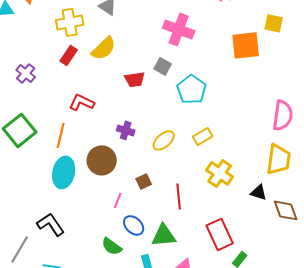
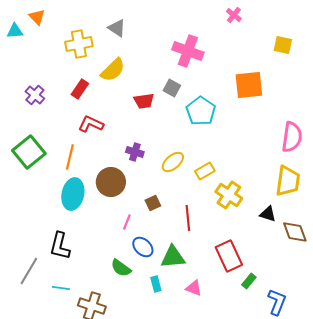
orange square: (246, 45) -> (249, 85), moved
red rectangle: (69, 55) -> (80, 89), moved
yellow rectangle: (203, 136) -> (205, 171), moved
black L-shape: (51, 224) -> (60, 246), turned -132

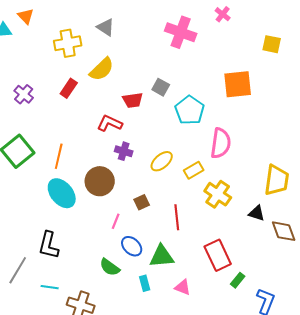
pink cross: (188, 51) -> (181, 32), moved
red L-shape: (91, 124) -> (110, 123), moved
pink semicircle: (292, 137) -> (221, 143), moved
cyan ellipse: (73, 194) -> (62, 193), turned -52

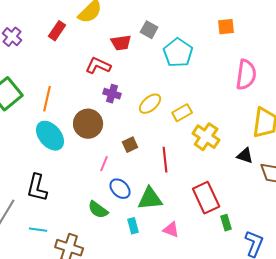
orange square: (238, 84) -> (226, 27), size x0.6
pink semicircle: (221, 143) -> (246, 75), moved
green rectangle: (238, 280) -> (226, 223), turned -56

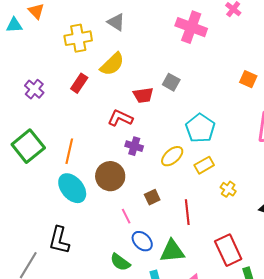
orange square: (226, 27) -> (248, 79), turned 30
cyan pentagon: (178, 53) -> (200, 128), moved
yellow cross: (206, 137) -> (228, 189), size x0.6
pink line: (104, 164) -> (126, 216), turned -49

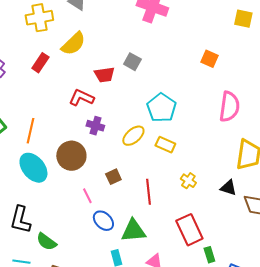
yellow rectangle: (204, 165) -> (165, 145), turned 54
yellow cross: (228, 189) -> (188, 181), moved
green semicircle: (120, 262) -> (46, 242), moved

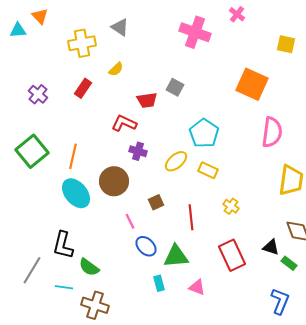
yellow semicircle: (73, 44) -> (116, 69), size x0.6
orange square: (209, 59) -> (252, 84), size x1.8
black triangle: (228, 188) -> (271, 247), moved
green rectangle: (209, 255) -> (289, 263), moved, turned -35

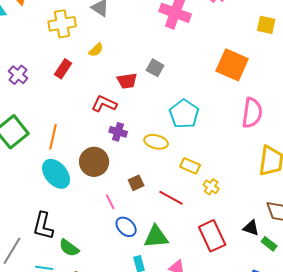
yellow ellipse: (176, 161) -> (156, 142), turned 55
yellow rectangle: (208, 170) -> (190, 166), moved
red line: (191, 217) -> (171, 198), turned -55

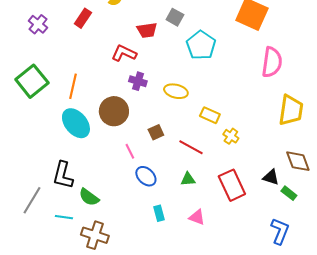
cyan pentagon: (184, 114) -> (201, 45), moved
green triangle: (156, 237) -> (188, 179), moved, size x0.6

